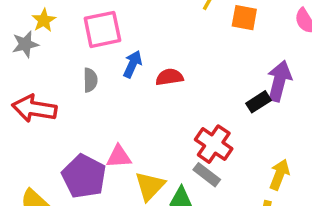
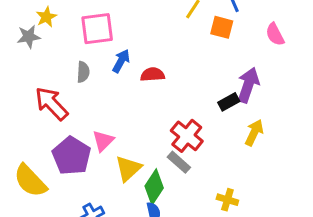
red arrow: (34, 109) -> (52, 104), moved, turned 33
pink triangle: (119, 157) -> (103, 141), turned -45
yellow arrow: (279, 175) -> (254, 133), moved

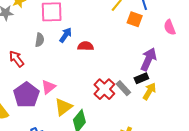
black rectangle: (229, 102) -> (141, 78), moved
red arrow: (52, 104) -> (17, 59), size x0.7
gray rectangle: (179, 162) -> (123, 88), moved

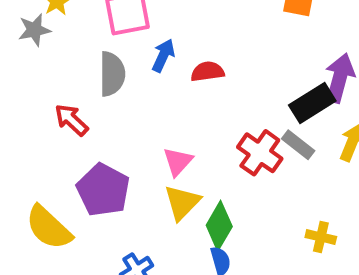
gray semicircle: (40, 40) -> (112, 74), size x1.5
black rectangle: (141, 78) -> (312, 103), moved, size x1.5
pink triangle: (48, 87) -> (178, 162), moved

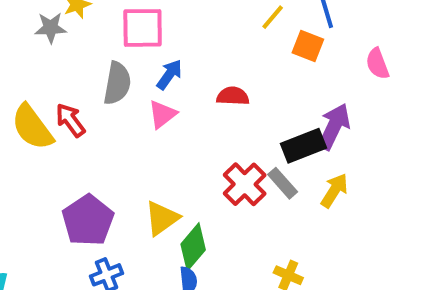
red semicircle: (207, 72) -> (233, 96), moved
pink triangle: (178, 162) -> (162, 114), moved
purple pentagon: (103, 190) -> (88, 220), moved
yellow semicircle: (49, 228) -> (32, 127), moved

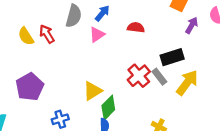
yellow semicircle: (32, 127) -> (26, 36), size x0.7
purple arrow: (334, 127) -> (192, 25), moved, size x0.7
yellow arrow: (334, 190) -> (187, 83), size x1.4
purple pentagon: (88, 220) -> (30, 87), moved

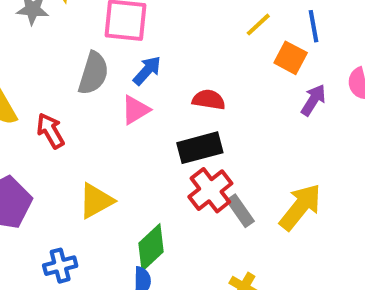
red arrow: (47, 34) -> (50, 131), moved
black rectangle: (172, 57) -> (200, 148), moved
gray rectangle: (159, 77) -> (240, 211), moved
yellow triangle: (93, 91) -> (96, 201), moved

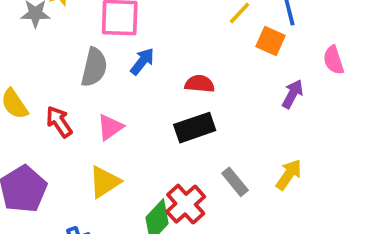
purple arrow: (313, 100) -> (293, 94), moved
pink triangle: (135, 110) -> (110, 127), moved
red cross: (210, 190) -> (186, 204), moved
yellow arrow: (300, 207) -> (289, 175), size x0.7

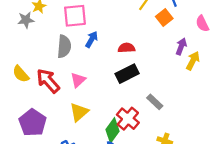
orange square: (271, 41) -> (164, 17), turned 35
red arrow: (59, 122) -> (48, 81), size x1.4
yellow arrow: (289, 175) -> (193, 61), moved

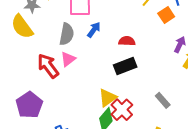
yellow semicircle: (21, 74) -> (22, 27), moved, size x1.4
pink triangle: (78, 80) -> (68, 59), moved
gray rectangle: (155, 102) -> (163, 100), moved
yellow triangle: (79, 112) -> (108, 98), moved

